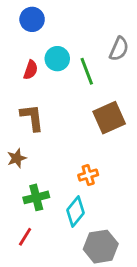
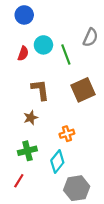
brown L-shape: (32, 118) -> (40, 90), moved
brown star: (17, 158) -> (31, 118), moved

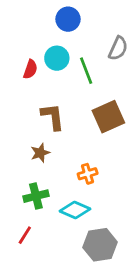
blue circle: (24, 15) -> (68, 19), moved
cyan diamond: (57, 161) -> (75, 210), turned 75

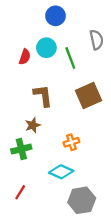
gray semicircle: (118, 48) -> (96, 40), turned -36
green cross: (36, 196) -> (21, 149), moved

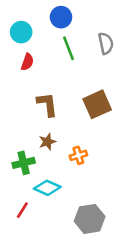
cyan circle: (46, 48) -> (21, 32), moved
green line: (70, 58) -> (68, 48), moved
brown star: (33, 125) -> (47, 142), moved
cyan diamond: (61, 172) -> (47, 188), moved

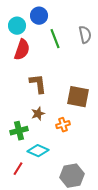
blue circle: (61, 17) -> (39, 16), moved
red semicircle: (27, 62) -> (22, 50), size x1.5
brown square: (97, 104) -> (78, 97), moved, turned 35

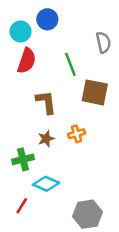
green line: (55, 39) -> (70, 64), moved
brown square: (78, 97) -> (95, 92), moved
orange cross: (63, 125) -> (77, 134), moved

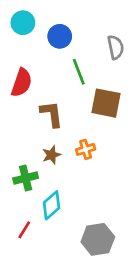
blue circle: (47, 19) -> (60, 36), moved
cyan circle: (21, 31) -> (23, 23), moved
red semicircle: (27, 61) -> (22, 83), moved
cyan diamond: (46, 184) -> (52, 205), turned -65

